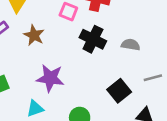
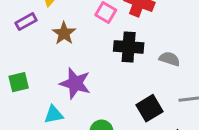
black cross: (93, 39) -> (129, 47), turned -30

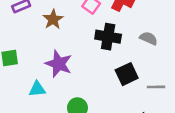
gray semicircle: (170, 59) -> (149, 38), moved
black square: (149, 108) -> (127, 74), moved

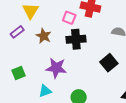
black cross: (108, 37) -> (76, 39), moved

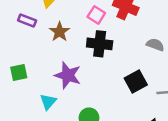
purple rectangle: (17, 32) -> (27, 20), turned 48
cyan triangle: (45, 91) -> (48, 102), turned -40

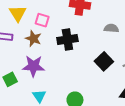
pink square: (96, 15) -> (42, 20), moved
purple star: (68, 75) -> (33, 66), moved

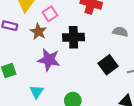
pink square: (42, 20) -> (50, 14), turned 32
purple star: (33, 66) -> (49, 60), moved

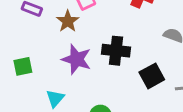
black cross: (73, 37) -> (116, 51), moved

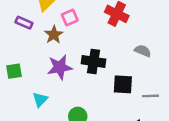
purple star: (76, 59) -> (60, 67), turned -30
black square: (152, 76) -> (123, 84), turned 30

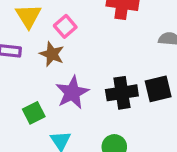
black cross: (94, 61) -> (122, 93), moved
green square: (14, 71) -> (34, 113), moved

